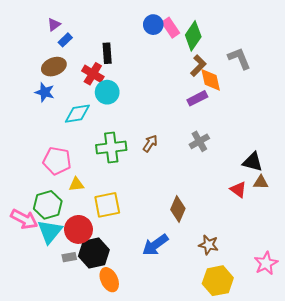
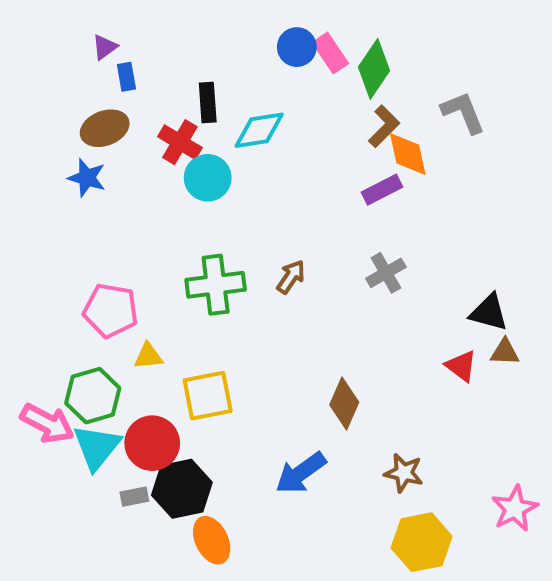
blue rectangle: (65, 40) -> (126, 77), turned -56
cyan diamond: (77, 114) -> (259, 130), moved

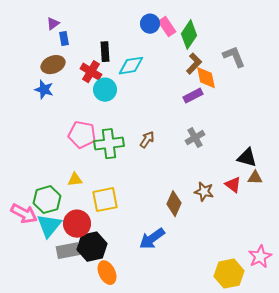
pink pentagon: (111, 310) -> (82, 135), moved
brown star: (404, 473) -> (204, 192), moved
gray rectangle: (134, 497) -> (68, 251), size x1.6
yellow hexagon: (422, 542) -> (229, 274), moved

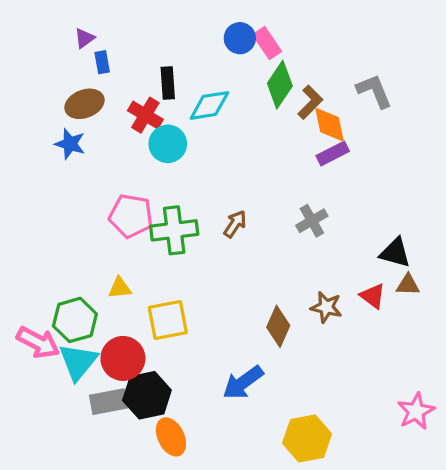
green diamond: (189, 35) -> (280, 85), moved
purple rectangle: (193, 96) -> (333, 153), moved
yellow hexagon: (229, 274) -> (307, 438), moved

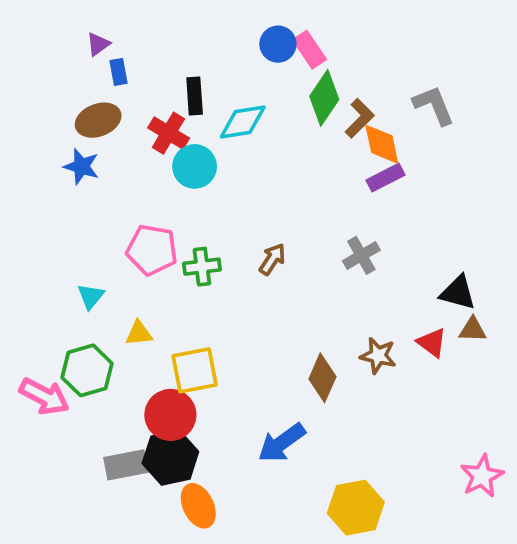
green cross: (174, 230) -> (202, 267), size x0.7
red circle: (123, 358) -> (170, 415), moved
cyan triangle: (78, 362) -> (91, 296), moved, size x0.6

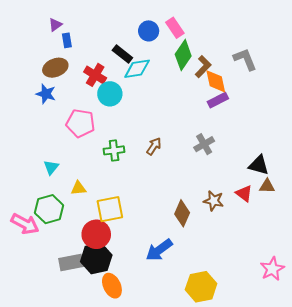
blue circle: (278, 44) -> (149, 31), moved
black rectangle: (195, 96) -> (122, 54), moved, turned -48
pink pentagon: (152, 250) -> (80, 123), moved

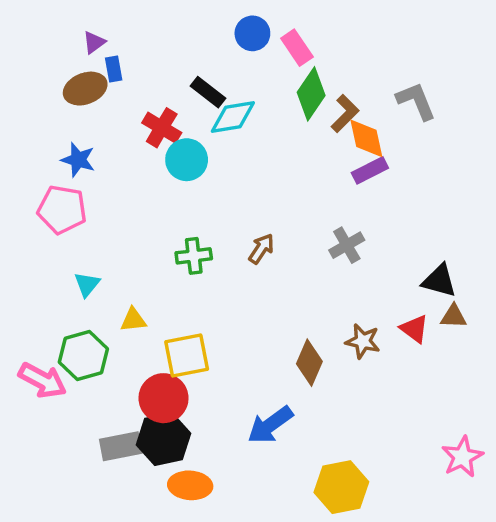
blue circle: (149, 31) -> (252, 33), moved
brown ellipse: (55, 68) -> (85, 89), moved
pink pentagon: (80, 123) -> (62, 210), moved
orange ellipse: (112, 286) -> (190, 485), turned -60

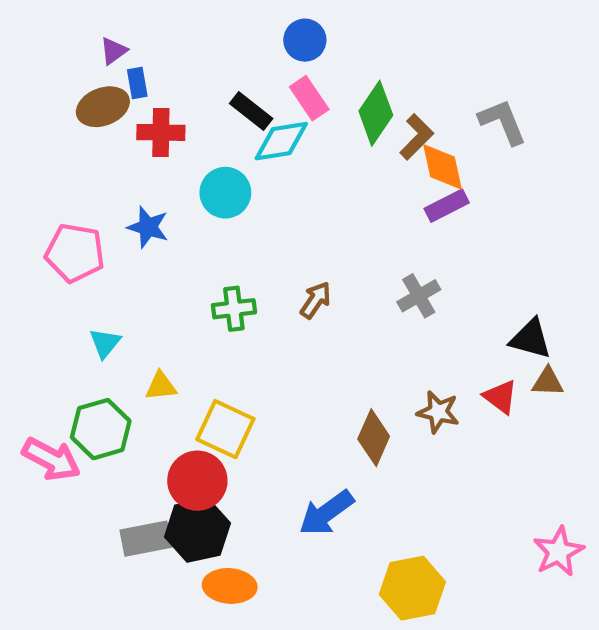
pink rectangle: (297, 48) -> (309, 98), moved
red cross: (162, 128) -> (161, 132), moved, turned -30
blue star: (78, 160) -> (148, 227), moved
yellow square: (187, 355) -> (225, 429), turned 36

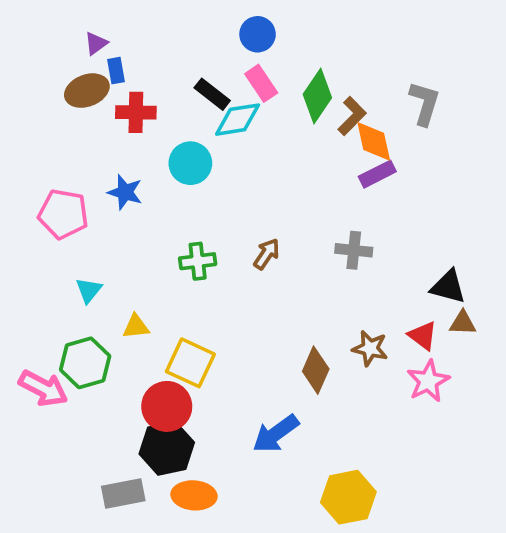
gray L-shape: (503, 122) -> (425, 103), turned 39
gray cross: (419, 296) -> (354, 250), turned 36
gray rectangle: (146, 539) -> (123, 494), moved
pink star: (558, 552) -> (428, 381), moved

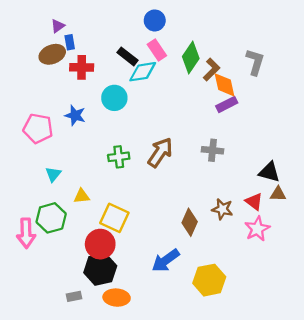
brown arrow: (267, 254) -> (160, 152), size x1.6
pink arrow: (43, 388) -> (26, 233), turned 60
gray rectangle: (123, 494) -> (74, 296), size x0.6
yellow hexagon: (348, 497) -> (209, 280), moved

